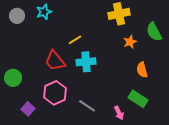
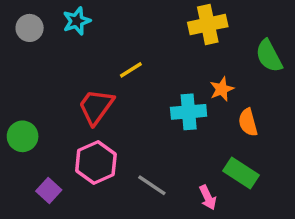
orange star: (130, 42) -> (222, 89), moved
red trapezoid: (55, 61) -> (96, 107), turned 75
cyan cross: (86, 62) -> (189, 112), moved

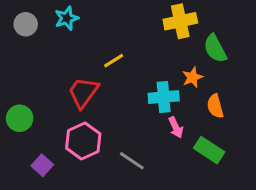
green semicircle: (269, 56) -> (215, 49), moved
pink arrow: (208, 197) -> (176, 127), moved

